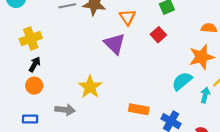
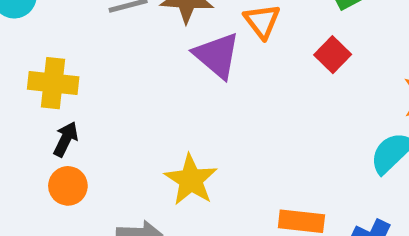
yellow cross: (31, 39) -> (53, 83), turned 30
purple triangle: (115, 44) -> (217, 55), moved

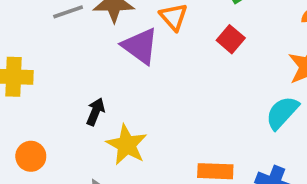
black arrow: (66, 139) -> (95, 112), moved

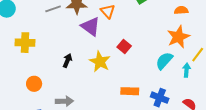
red square: (231, 39) -> (124, 47), moved
yellow star: (127, 145) -> (100, 62), moved

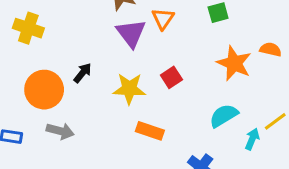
orange star: (178, 37) -> (234, 63), moved, turned 30
yellow star: (100, 62) -> (129, 89), turned 30
orange circle: (34, 84) -> (44, 90), moved, size x1.6
orange rectangle: (130, 91) -> (150, 131), moved

